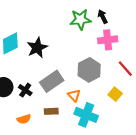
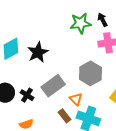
brown rectangle: (51, 111) -> (65, 116), moved, turned 56

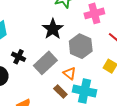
black star: (38, 52) -> (53, 29), moved
black cross: (27, 95) -> (19, 57), moved

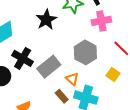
black star: (53, 29) -> (46, 20), moved
black cross: (19, 57) -> (23, 58), size x1.5

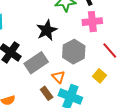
black star: (46, 20) -> (47, 30), moved

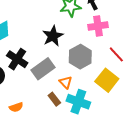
yellow square: (100, 76) -> (107, 80), size x1.6

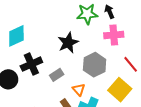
black cross: (17, 59) -> (31, 64), turned 30
gray rectangle: (43, 69) -> (57, 75), size x0.6

